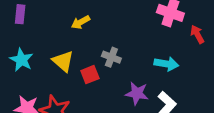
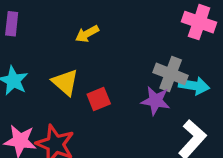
gray cross: (111, 57) -> (171, 74), moved, size x1.4
purple star: (137, 93) -> (156, 101), moved

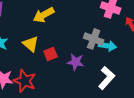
yellow arrow: (87, 34) -> (44, 15), size x1.5
purple star: (156, 101) -> (76, 62), moved

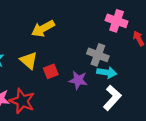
cyan arrow: (108, 46) -> (107, 72), moved

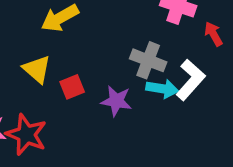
white L-shape: (112, 98) -> (190, 80), moved

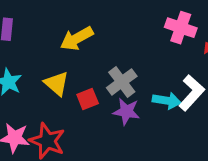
gray cross: (148, 60) -> (122, 82), moved, turned 32

